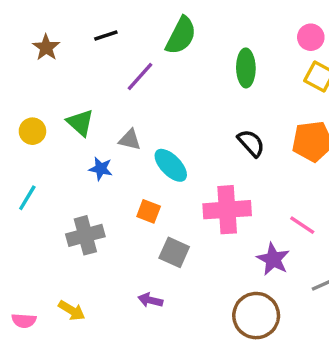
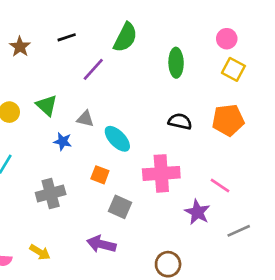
black semicircle: (251, 143) -> (180, 121), turned -35
purple arrow: (150, 300) -> (101, 244), size x1.5
brown circle: (256, 316) -> (168, 264), moved, size x0.7

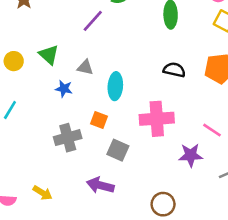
cyan ellipse: (117, 139) -> (115, 86), turned 48
gray cross: (51, 193) -> (68, 138), moved
purple star: (197, 212) -> (191, 155), turned -30

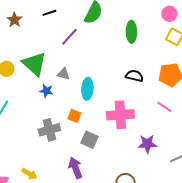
green triangle: (49, 55) -> (34, 64), size x1.5
pink line: (212, 130) -> (164, 107), moved
purple arrow: (100, 185) -> (75, 168), turned 55

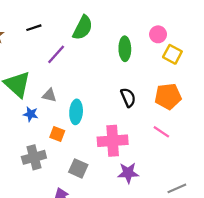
pink circle: (169, 14) -> (158, 34), moved
black semicircle: (134, 76) -> (128, 98), turned 54
orange square: (74, 116) -> (57, 134), moved
purple star: (147, 144) -> (128, 173), moved

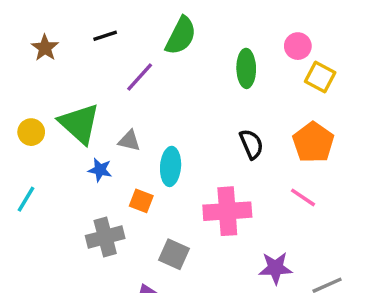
orange pentagon: (168, 96) -> (313, 142), turned -30
purple star: (128, 173) -> (275, 268), moved

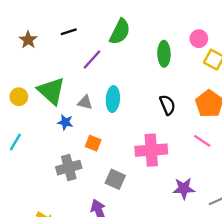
cyan ellipse: (171, 166) -> (113, 99), moved

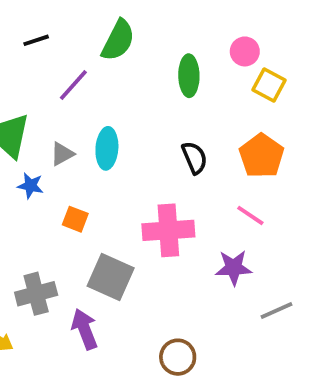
gray triangle: (85, 103) -> (62, 154), turned -42
gray cross: (69, 168) -> (36, 294), moved
gray square: (115, 179) -> (111, 277), size x1.4
purple star: (184, 188) -> (234, 268), moved

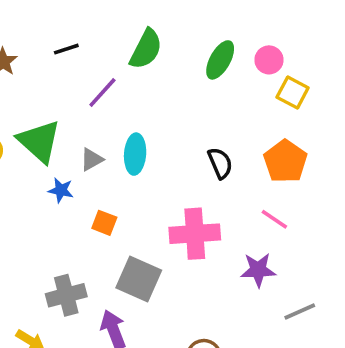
green ellipse: (189, 76) -> (220, 60), moved, turned 30

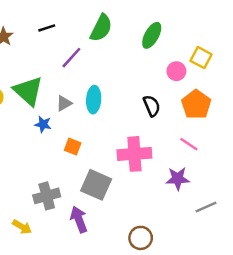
pink circle: (269, 60) -> (176, 71), moved

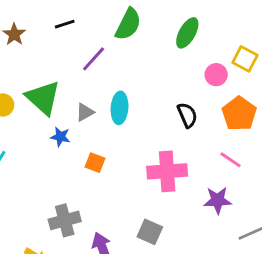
gray square: (96, 185) -> (150, 232), moved, size x0.7

